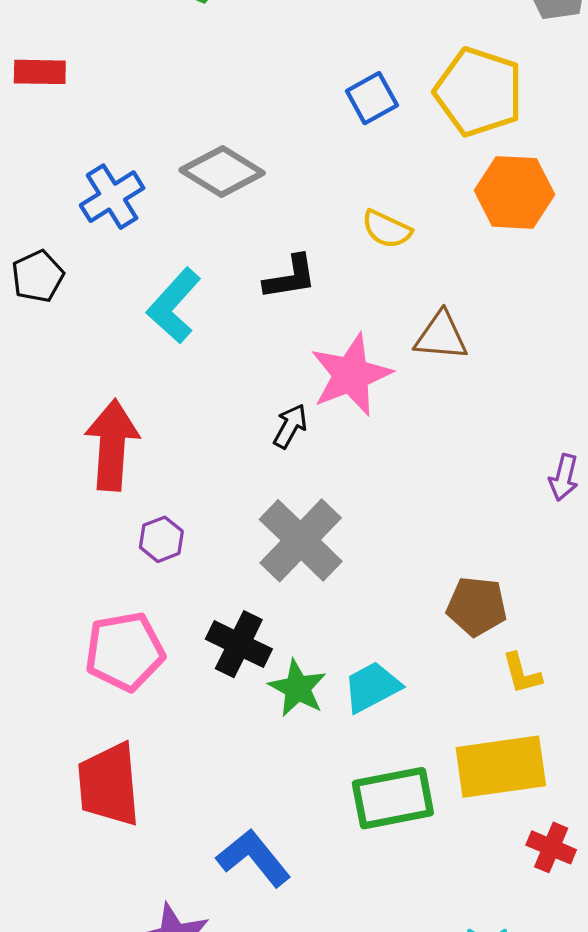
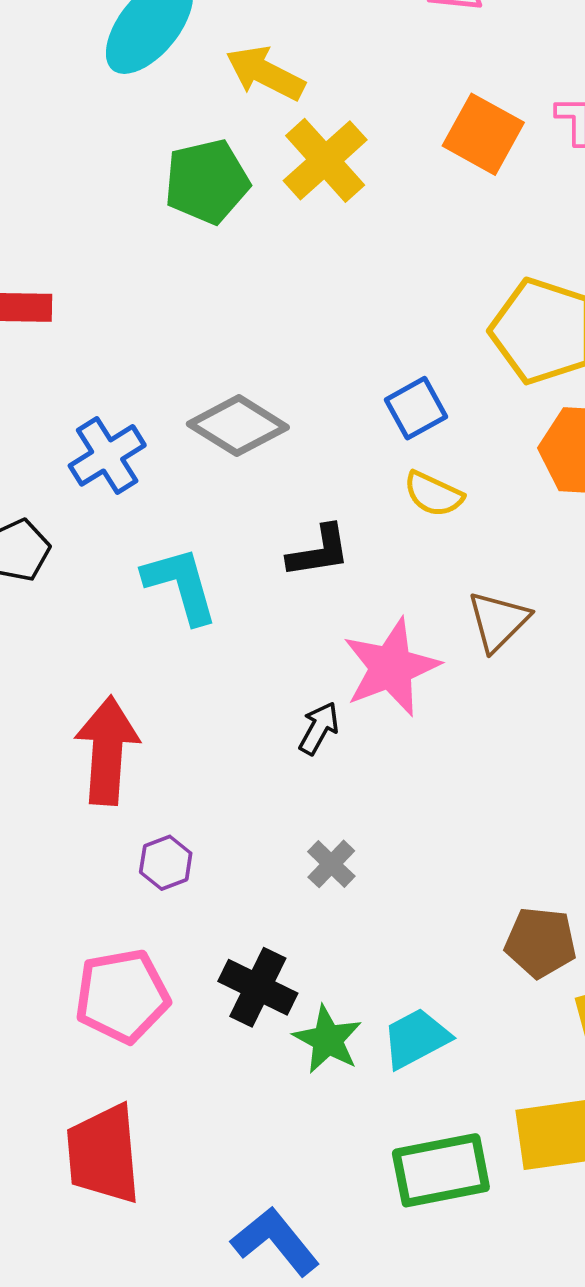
blue square: (372, 98) -> (416, 408), moved
cyan L-shape: (174, 306) -> (181, 585), turned 122
brown triangle: (441, 336) -> (498, 621), turned -50
gray cross: (301, 540) -> (331, 864), size x0.5

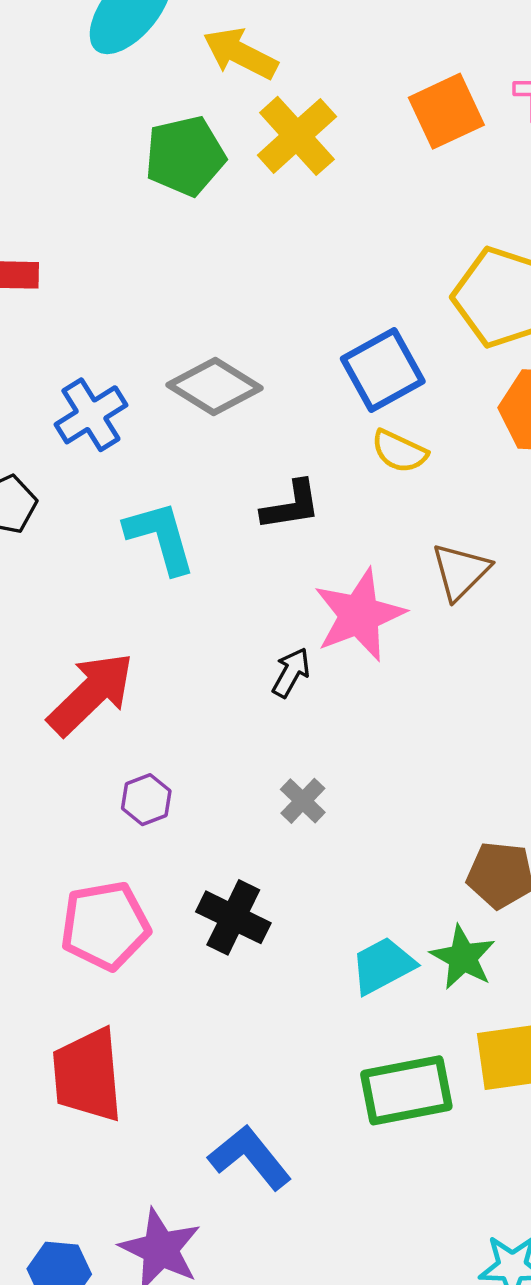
orange square: (483, 134) -> (446, 111), turned 36
blue square: (416, 408) -> (383, 370), size x1.4
red arrow: (107, 751) -> (91, 694), turned 42
green star: (328, 1040) -> (463, 957), moved

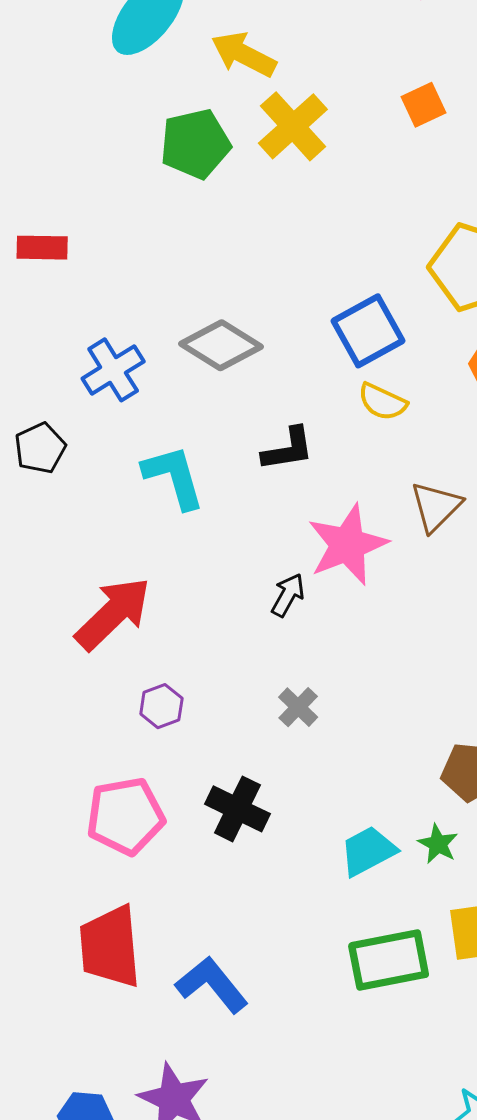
orange square: (446, 111) -> (424, 105), size x0.7
green star: (463, 957) -> (438, 844), size x0.7
blue L-shape: (250, 1157) -> (212, 985), moved

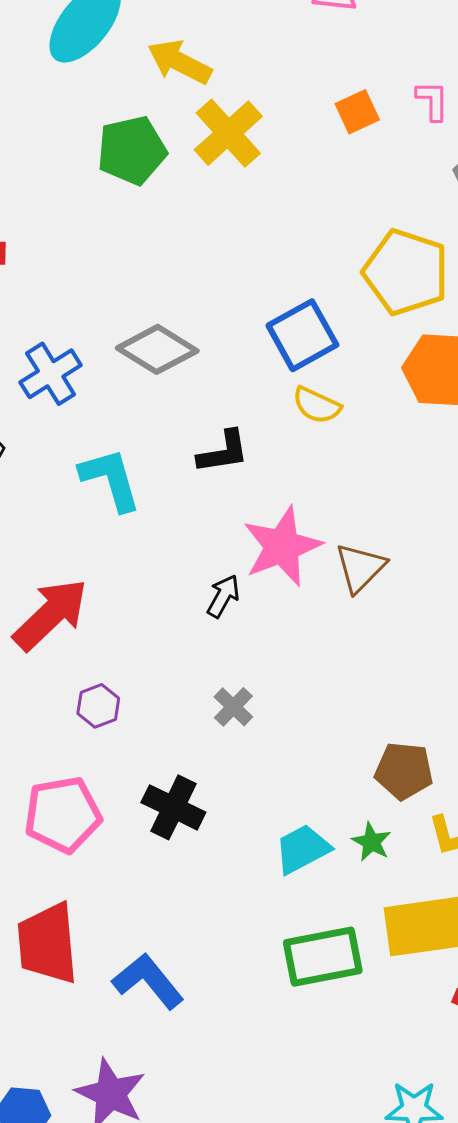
brown triangle: (436, 507) -> (360, 568), moved

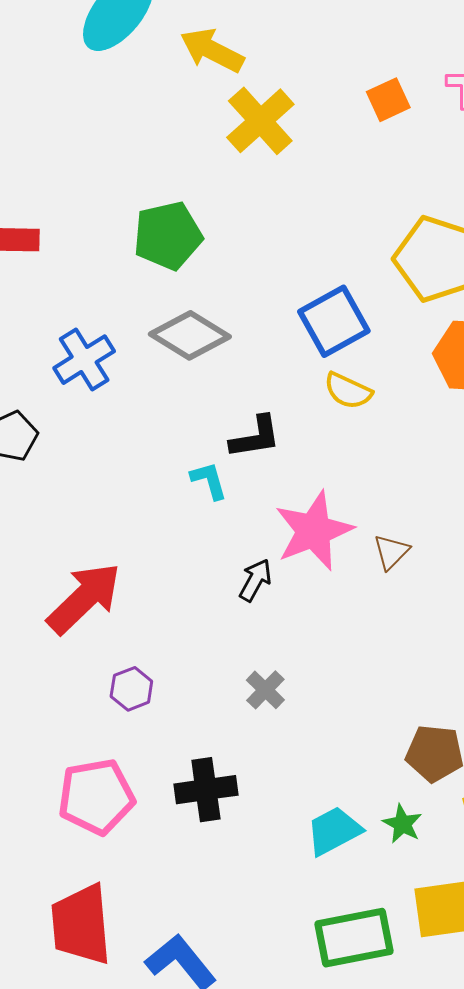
green pentagon: (132, 150) -> (168, 236), moved
cyan L-shape: (110, 479) -> (209, 480), moved, size x0.6
brown triangle: (360, 568) -> (391, 552), size x0.7
black cross: (173, 807) -> (206, 790), turned -34

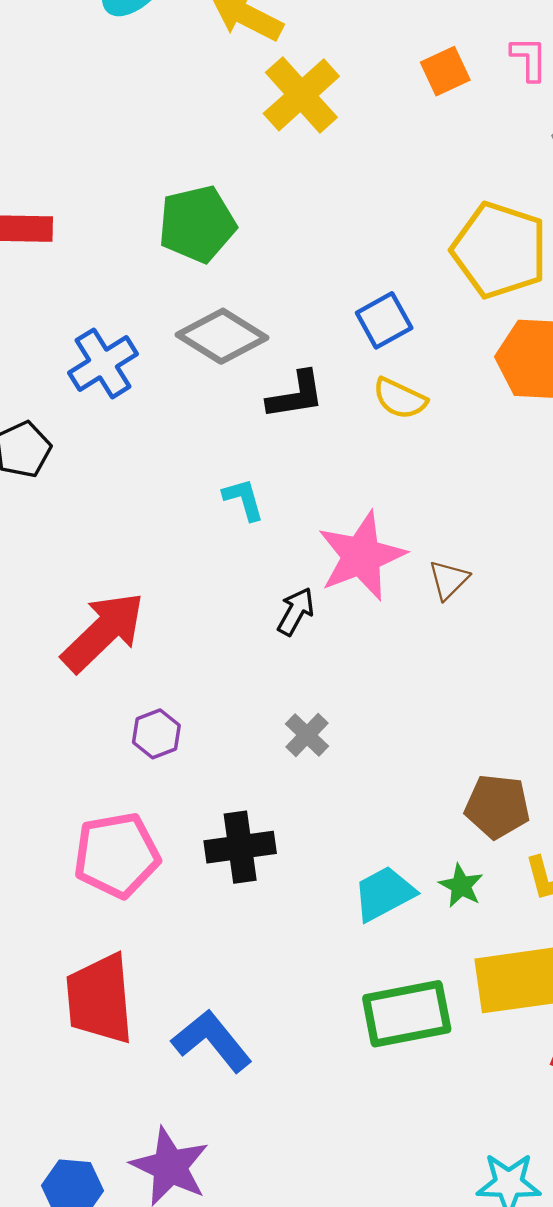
blue square: (334, 321) -> (384, 320), size x0.7
black L-shape: (255, 437) -> (296, 395), moved

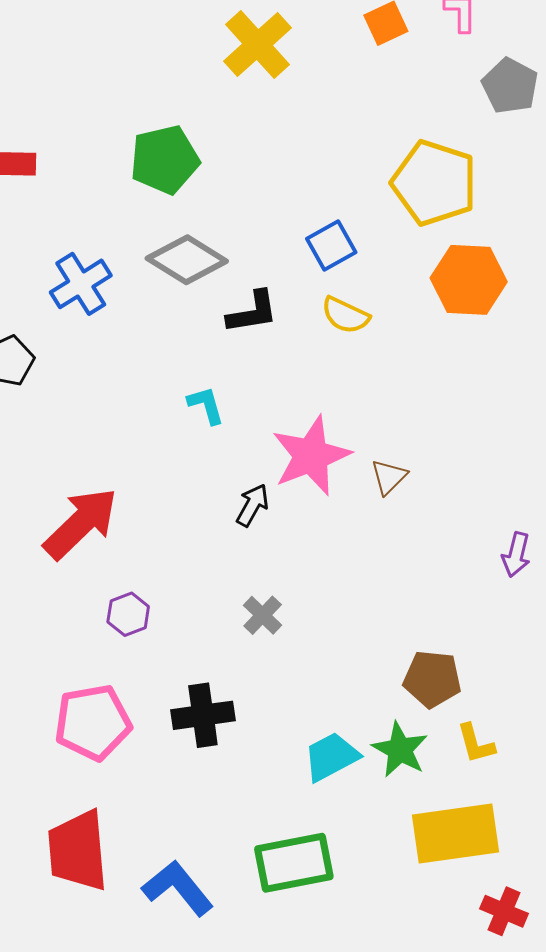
green star: (461, 886) -> (400, 750), size x1.4
green rectangle: (407, 1014) -> (294, 863), moved

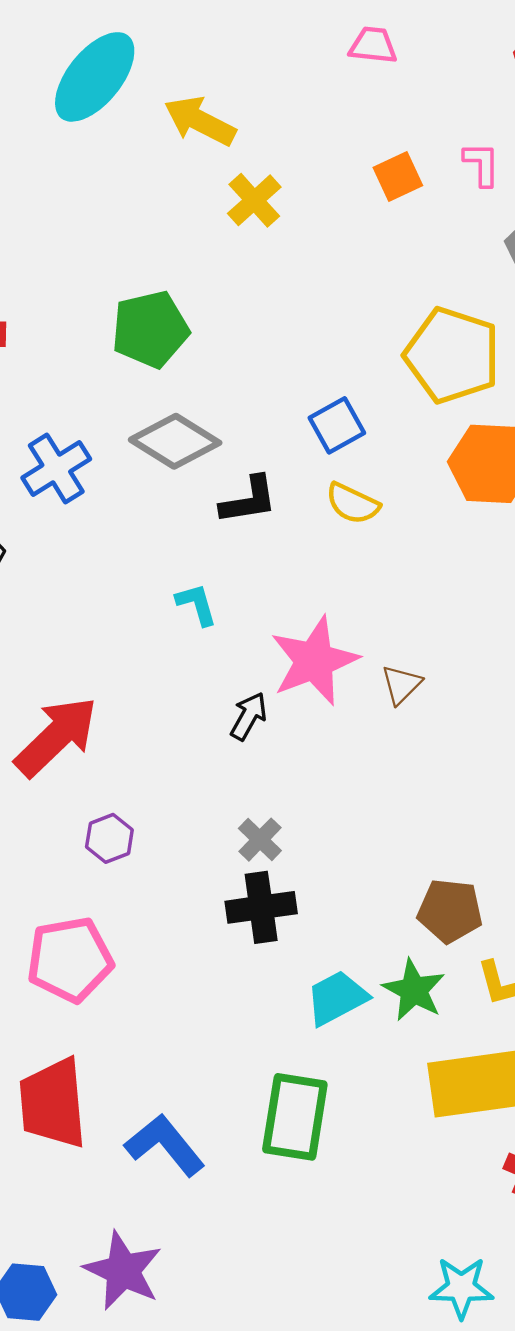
yellow cross: (258, 44) -> (254, 200), size x0.7
black cross: (203, 715) -> (261, 907), moved
green rectangle: (294, 863) -> (295, 1117), turned -70

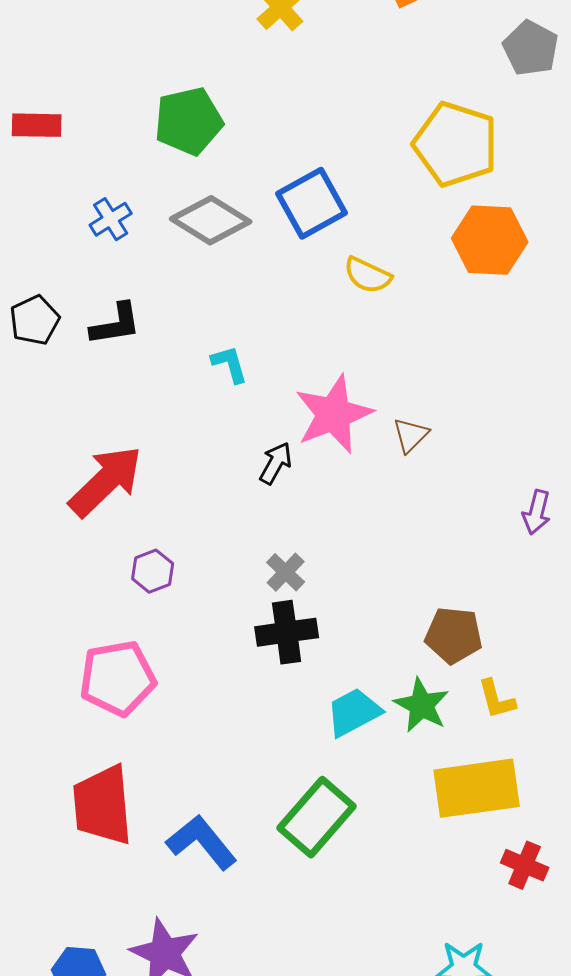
blue square: (337, 425) -> (312, 203), moved, size x1.4
blue cross: (56, 468) -> (111, 219), moved, size x0.7
black L-shape: (249, 500) -> (116, 324), moved
green rectangle: (295, 1117) -> (317, 817), turned 32

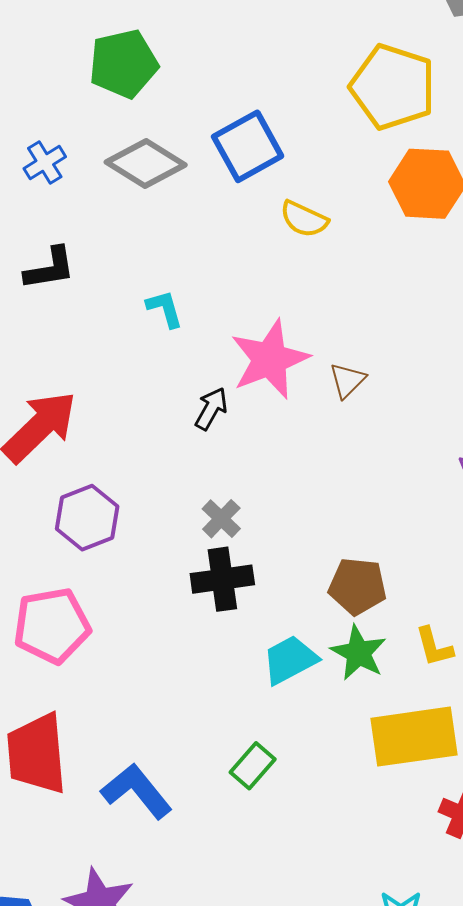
purple hexagon: (153, 571) -> (87, 518), size x1.5
brown pentagon: (454, 635) -> (357, 586), moved
green rectangle: (317, 817) -> (253, 766), size x0.6

